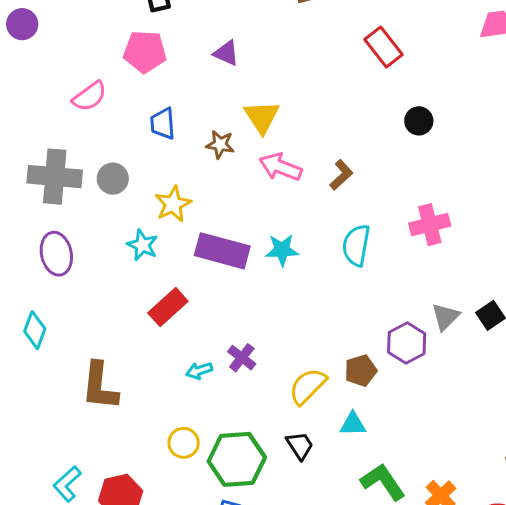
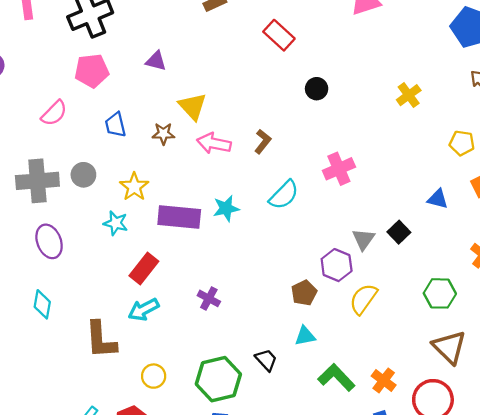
cyan semicircle: (356, 245) -> (284, 195), turned -136
cyan arrow: (199, 371) -> (144, 310), moved, size x1.5
yellow semicircle: (308, 386) -> (363, 299), moved
yellow circle: (184, 443) -> (154, 376), moved

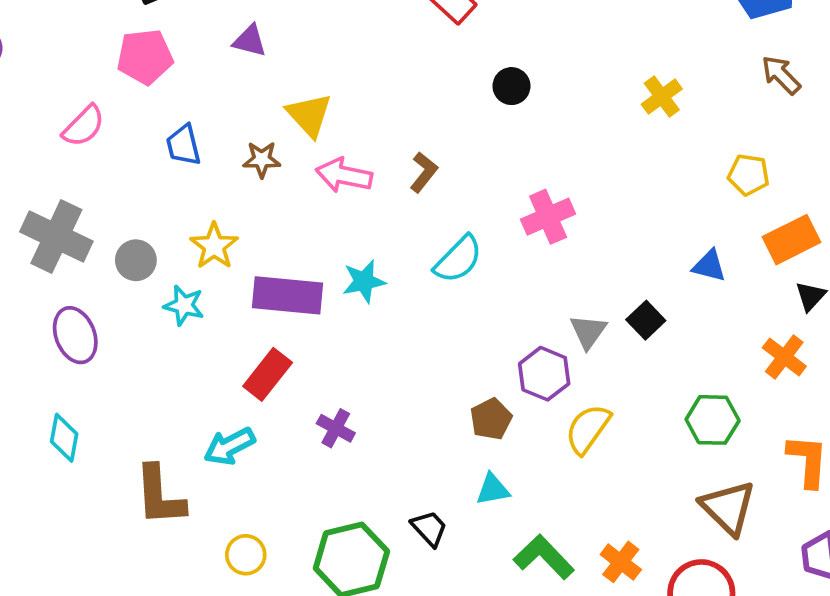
gray circle: (83, 175) -> (136, 260), moved
gray cross: (37, 181) -> (56, 236), turned 30
red rectangle: (144, 269) -> (268, 374), moved

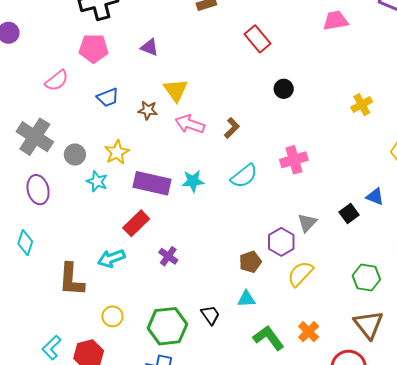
blue trapezoid: (183, 145) -> (108, 97), turned -105
black square: (646, 320) -> (349, 214), moved
orange cross: (621, 562) -> (309, 332), moved

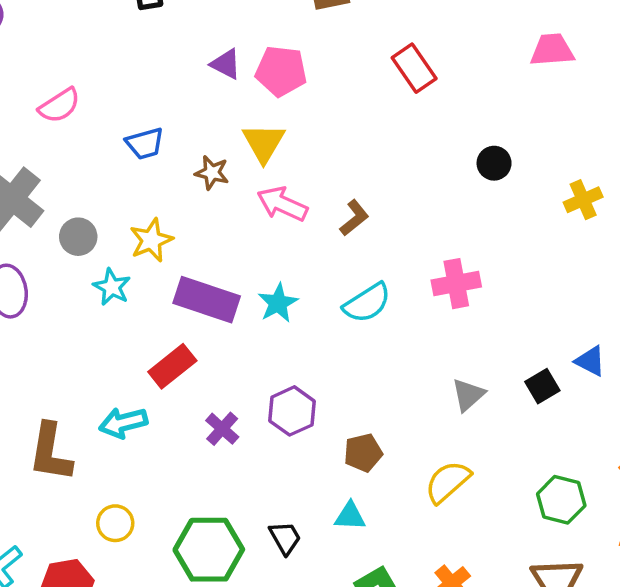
pink pentagon: (94, 48) -> (281, 71), moved
black circle: (284, 89) -> (494, 163), moved
cyan star: (193, 181) -> (278, 303), turned -30
purple hexagon: (281, 242) -> (292, 411), moved

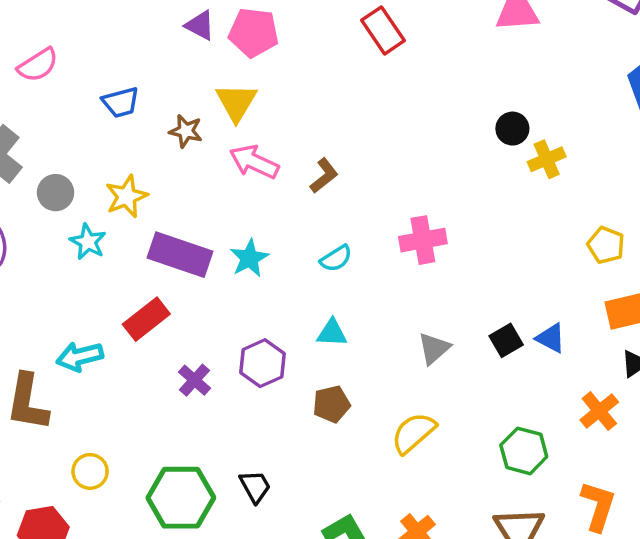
black circle: (494, 163) -> (512, 129), moved
cyan semicircle: (367, 303) -> (336, 258), size x0.7
blue triangle: (590, 361) -> (551, 338), moved
cyan arrow: (123, 423) -> (80, 357), moved
cyan triangle: (350, 516) -> (332, 333), moved

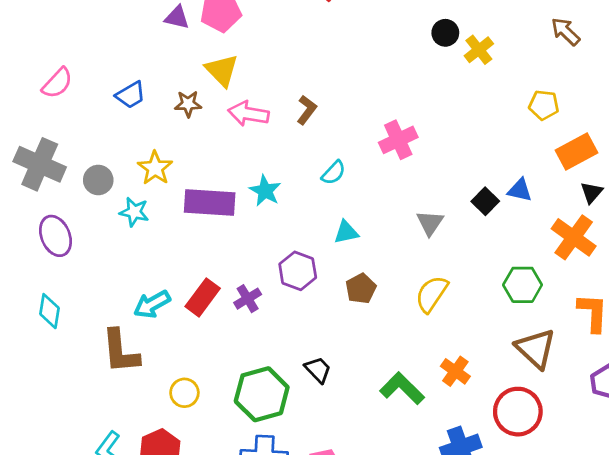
red rectangle: (146, 319) -> (203, 297), moved
purple cross: (195, 380) -> (248, 299), turned 32
orange cross: (599, 411) -> (574, 237), size x1.4

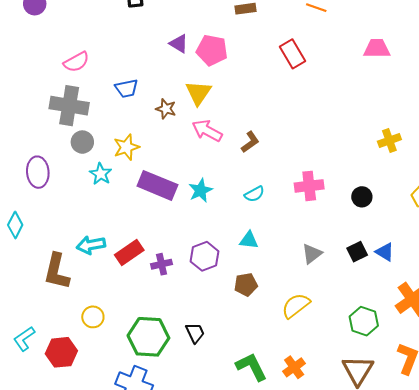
black circle: (445, 33) -> (362, 197), moved
gray cross: (40, 164) -> (69, 106), moved, turned -33

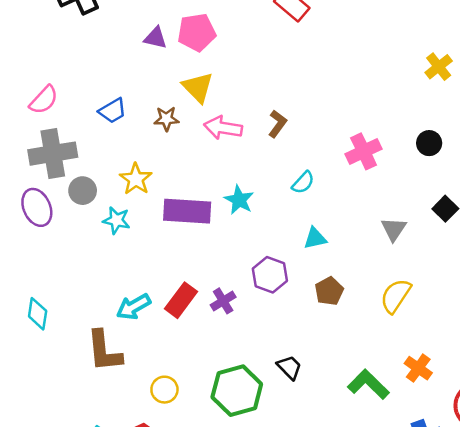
purple ellipse: (38, 172) -> (37, 207), moved

